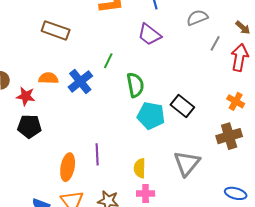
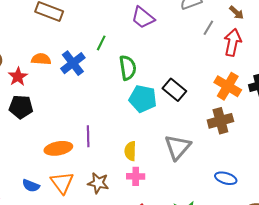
red star: (26, 96) -> (18, 77), turned 30
orange cross: (236, 101) -> (228, 86), size x1.5
orange ellipse: (68, 167) -> (58, 148), turned 68

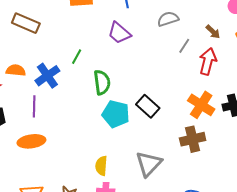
purple line: (88, 136) -> (34, 106), moved
orange ellipse: (58, 148) -> (31, 141), moved

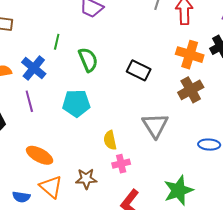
cyan pentagon: (116, 114) -> (76, 103), moved
orange ellipse: (31, 141) -> (40, 155), moved, turned 52

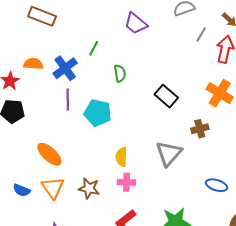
green semicircle: (88, 60) -> (120, 73), size x0.7
brown cross: (191, 90) -> (200, 129), moved, size x0.7
purple line: (29, 101) -> (68, 100), moved

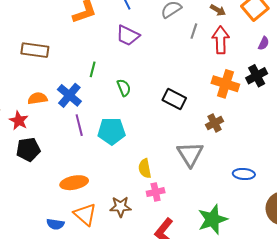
orange ellipse: (49, 154) -> (74, 183), turned -40

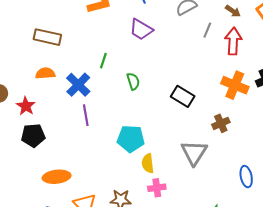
orange semicircle: (37, 98) -> (45, 73), moved
cyan pentagon: (112, 131) -> (131, 139), moved
blue ellipse: (244, 174) -> (246, 177), turned 70
orange ellipse: (74, 183) -> (57, 177), moved

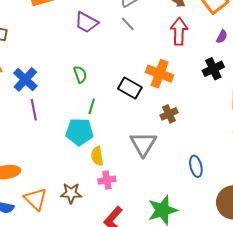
gray line: (207, 30) -> (128, 24), moved, turned -63
green line: (103, 61) -> (92, 106), moved
orange cross: (235, 85) -> (160, 74), moved

